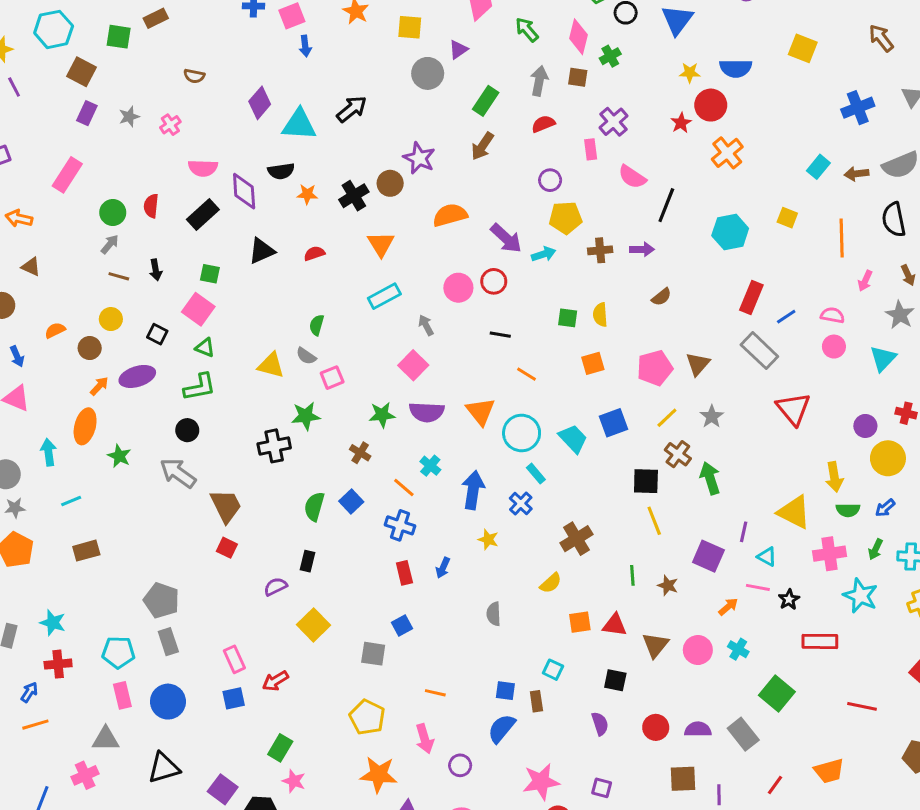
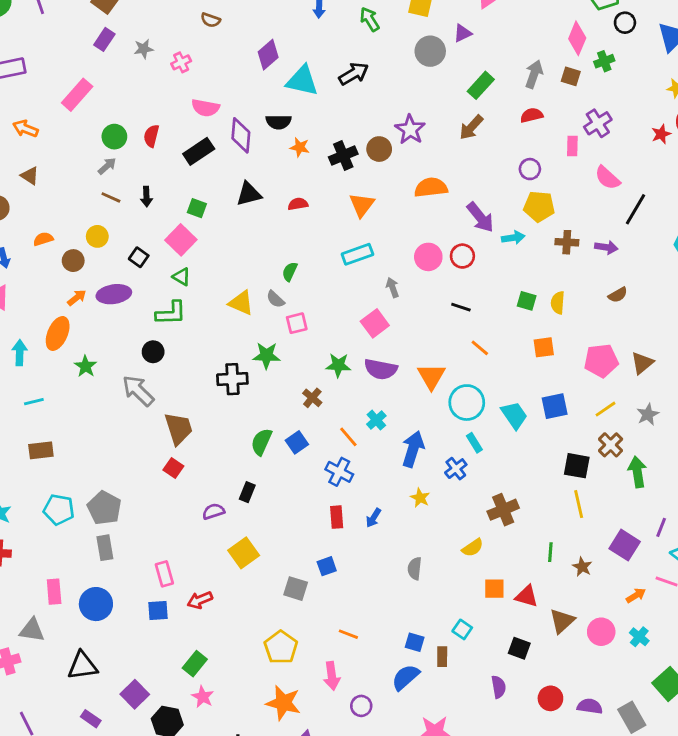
green arrow: (527, 30) -> (370, 19), moved
cyan pentagon: (118, 652) -> (59, 510), moved

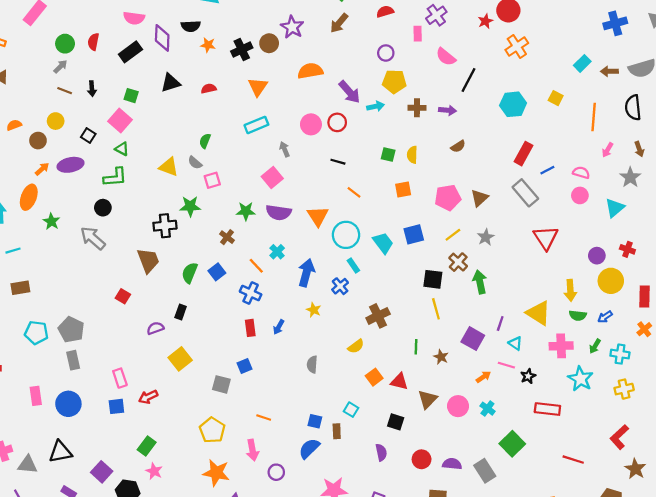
brown trapezoid: (178, 428) -> (148, 260), moved
orange square: (494, 589) -> (374, 377), turned -35
gray triangle: (32, 630) -> (28, 465), moved

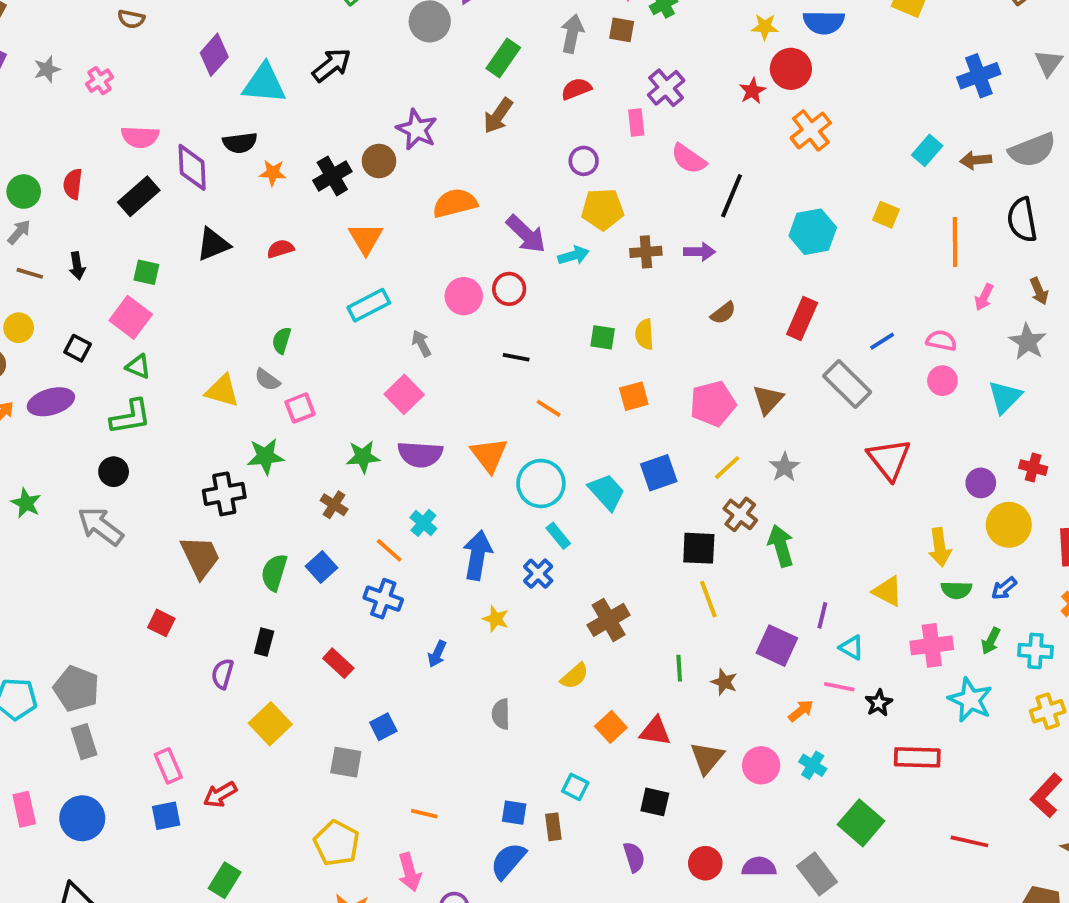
red rectangle: (524, 154) -> (802, 319), moved
yellow triangle: (538, 313) -> (888, 591), size x0.7
purple semicircle: (155, 328) -> (222, 674), turned -49
red rectangle: (250, 328) -> (338, 663), moved, turned -35

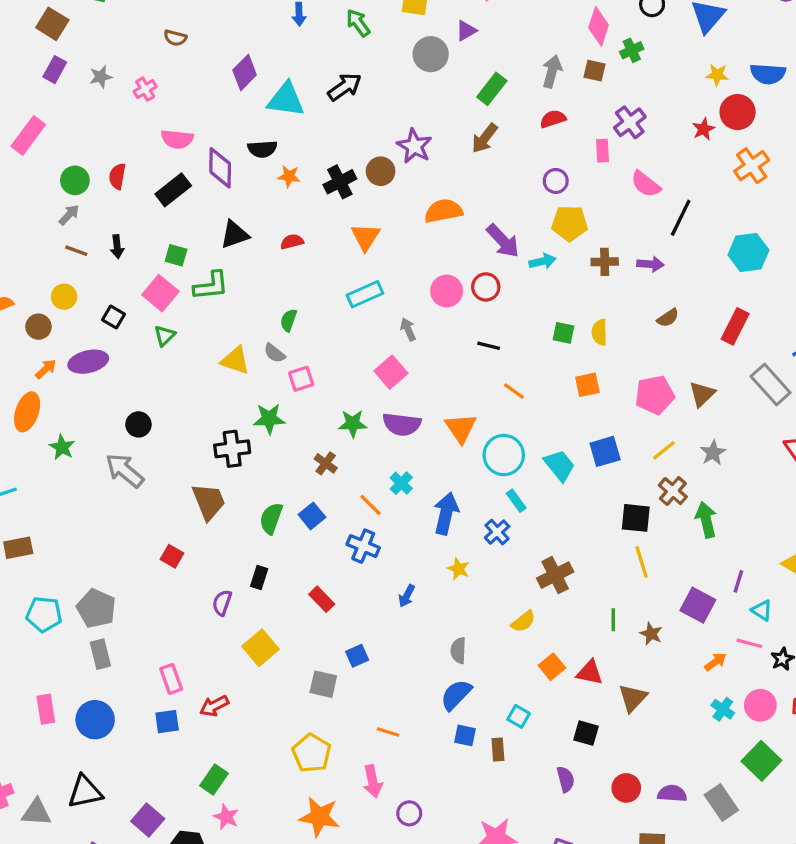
green triangle: (138, 367) -> (165, 336), turned 50
green L-shape: (130, 417) -> (211, 286), moved
pink circle: (761, 765) -> (760, 705), moved
blue semicircle: (508, 861) -> (456, 695), moved

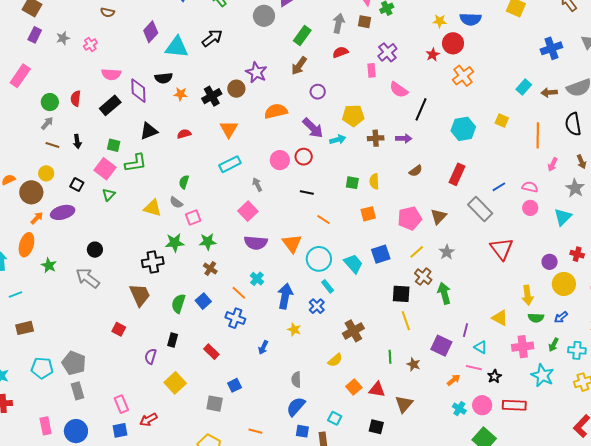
purple circle: (556, 181) -> (318, 92), moved
brown circle: (38, 327) -> (31, 192), size x1.5
green star: (353, 424) -> (208, 242), moved

